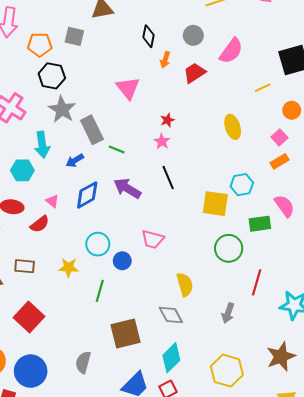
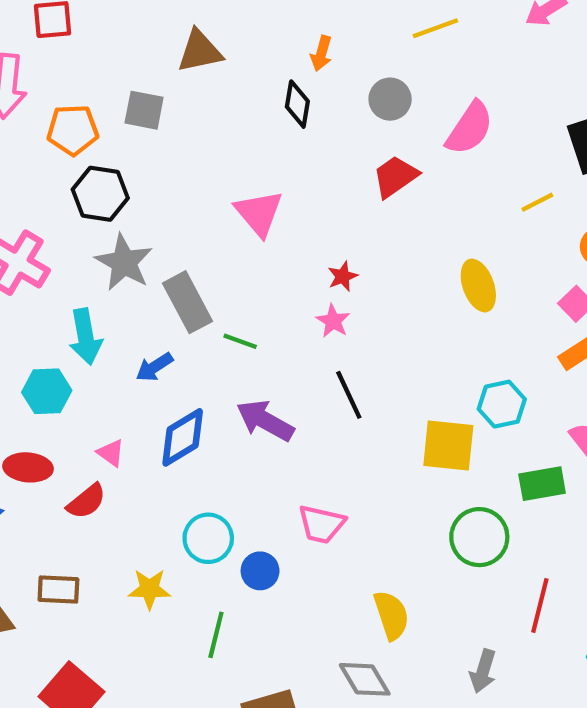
orange arrow: (165, 60) -> (321, 53), moved

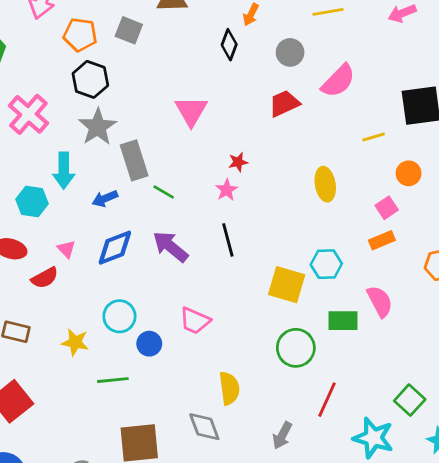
green line: (216, 635) -> (113, 380), turned 60

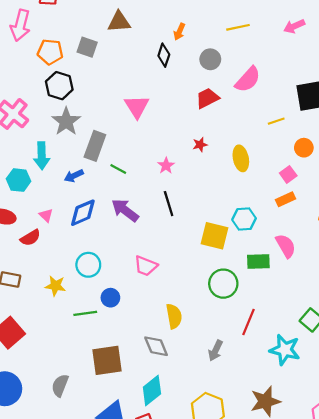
gray rectangle: (134, 160) -> (95, 146), turned 40
red star: (238, 162) -> (200, 145), moved
blue circle: (149, 344) -> (110, 298), moved

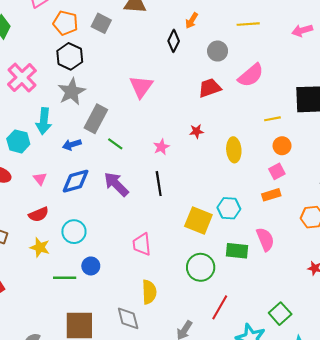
orange circle: (304, 148) -> (282, 146), moved
red semicircle: (30, 238) -> (39, 214), moved
pink trapezoid: (146, 266) -> (142, 244), moved, turned 55

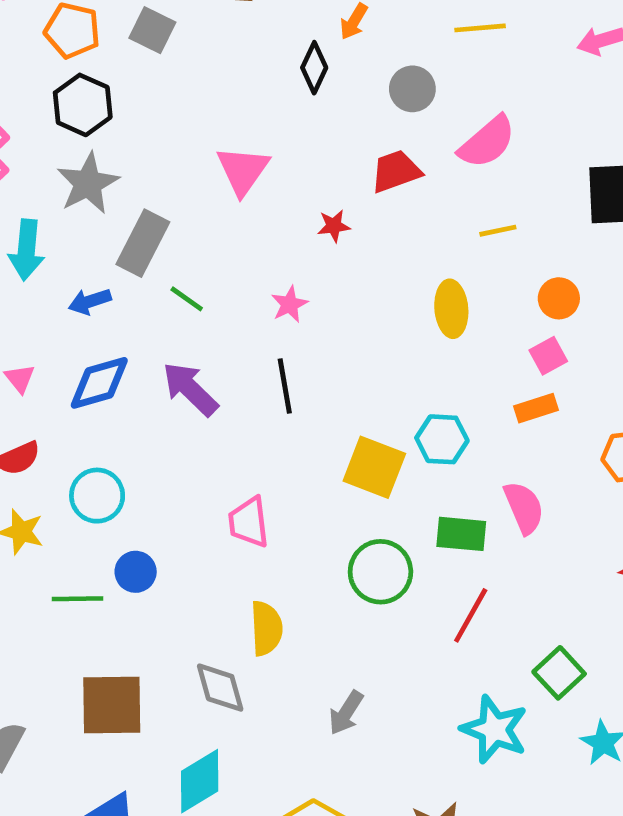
yellow line: (272, 119) -> (498, 231), moved
red star: (197, 131) -> (334, 226), moved
red line: (220, 307) -> (471, 615), moved

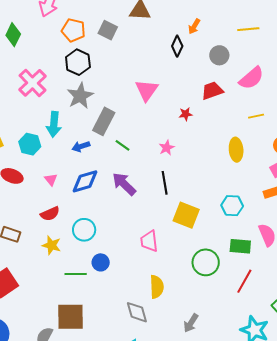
yellow square: (374, 467) -> (186, 215), moved
brown square: (112, 705) -> (71, 317), moved

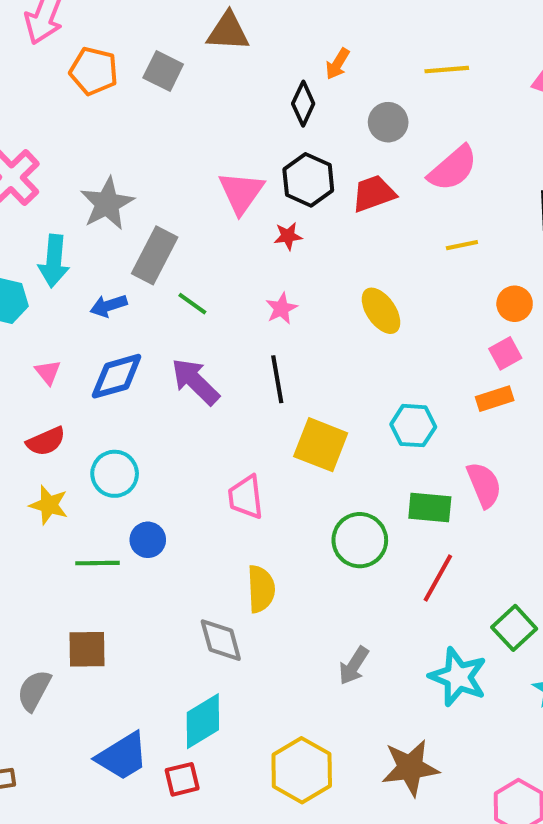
black hexagon: (78, 62) -> (308, 180), moved
red star: (186, 114) -> (288, 236), moved
yellow ellipse: (236, 150) -> (381, 311), moved, turned -30
brown square: (71, 317) -> (87, 649), size x0.7
gray arrow: (191, 323) -> (354, 666), moved

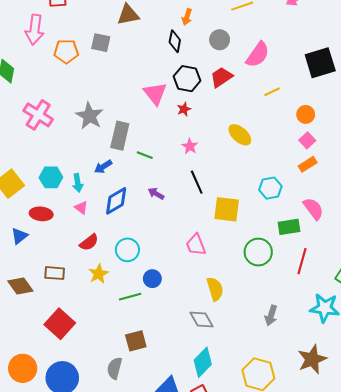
cyan arrow: (54, 261) -> (78, 183), moved, size x0.7
purple arrow: (195, 382) -> (156, 194), size x0.6
yellow star: (49, 505) -> (99, 274), turned -30

